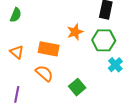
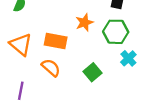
orange triangle: (17, 52) -> (21, 44), size x1.5
green square: (77, 87) -> (93, 72), moved

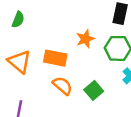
orange semicircle: (51, 68) -> (62, 86), moved

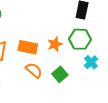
orange star: (85, 39) -> (55, 44), moved

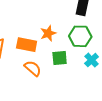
orange star: (55, 44) -> (48, 33), moved
green square: (60, 74) -> (60, 58), moved, turned 35

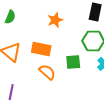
orange star: (48, 33) -> (55, 20), moved

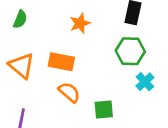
green square: (73, 62) -> (104, 110), moved

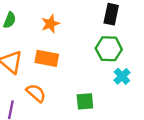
orange star: (80, 23) -> (50, 24), moved
orange semicircle: (69, 92) -> (36, 93), moved

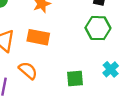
cyan cross: (122, 76) -> (111, 69), moved

